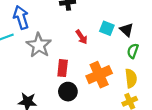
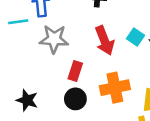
red arrow: (82, 37) -> (105, 41), size x1.6
gray star: (39, 45) -> (54, 39), turned 30

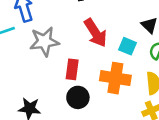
cyan square: (135, 37) -> (127, 46), moved
orange cross: (115, 88) -> (115, 78), turned 32

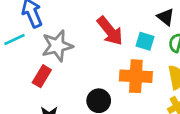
red rectangle: (72, 69) -> (42, 76), moved, turned 30

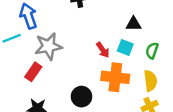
black triangle: (166, 17) -> (133, 24), moved, turned -42
red arrow: (110, 31) -> (103, 50), moved, size x0.6

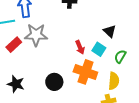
black triangle: (133, 24) -> (110, 31), turned 32
red rectangle: (33, 72) -> (14, 45), moved

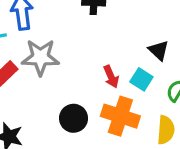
black circle: (54, 82) -> (74, 118), moved

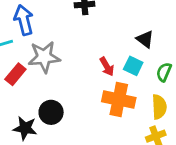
black circle: (74, 118) -> (51, 112), moved

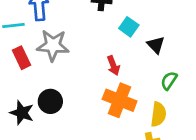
cyan square: (133, 66) -> (129, 27), moved
red rectangle: (15, 74) -> (21, 58), turned -75

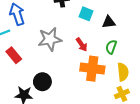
gray star: (53, 45) -> (50, 39), moved
black triangle: (156, 45) -> (109, 22), turned -40
green semicircle: (169, 81) -> (111, 47), moved

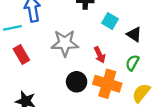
black triangle: (109, 22) -> (134, 34), turned 32
yellow semicircle: (123, 72) -> (141, 93), turned -144
black circle: (42, 82) -> (77, 82), moved

